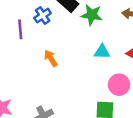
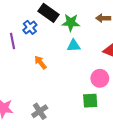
cyan triangle: (102, 52) -> (74, 46), moved

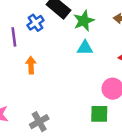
green star: (71, 23) -> (84, 21), turned -30
orange arrow: (40, 62) -> (31, 65), moved, turned 32

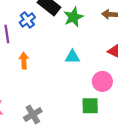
cyan triangle: (85, 48) -> (72, 57), moved

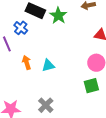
cyan triangle: (72, 57) -> (48, 65), moved

